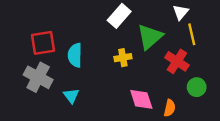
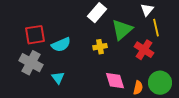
cyan semicircle: (75, 55) -> (61, 45), turned -114
green circle: (197, 87) -> (160, 83), moved, size x1.5

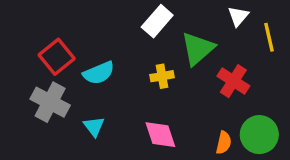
yellow line: (156, 28) -> (269, 37), moved
red square: (35, 35) -> (57, 57), turned -30
pink diamond: (115, 81) -> (160, 135), moved

